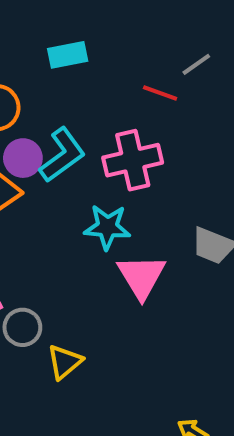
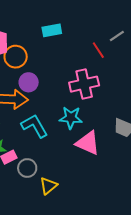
red line: (160, 93) -> (98, 50), turned 36
cyan L-shape: (62, 155) -> (35, 126), moved, turned -84
pink triangle: (141, 276) -> (88, 143), turned -36

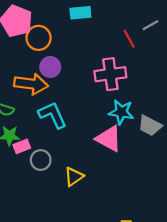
cyan star: (71, 118) -> (121, 112), moved
yellow triangle: (48, 186) -> (74, 177), moved

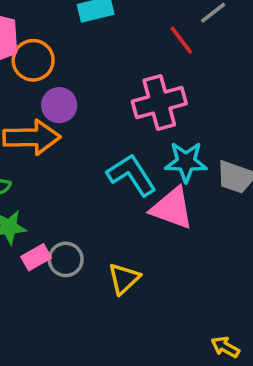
cyan L-shape: (53, 115) -> (132, 175), moved
pink rectangle: (22, 146) -> (36, 257), moved

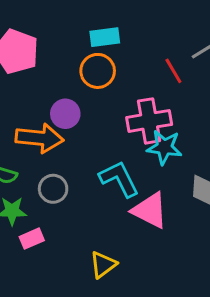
orange circle: (33, 60) -> (98, 71), moved
cyan star: (186, 162) -> (164, 147), moved
gray circle: (66, 259) -> (53, 189), moved

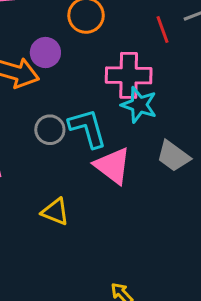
gray circle: (53, 189) -> (50, 130), moved
yellow triangle: (103, 265) -> (55, 212), turned 48

